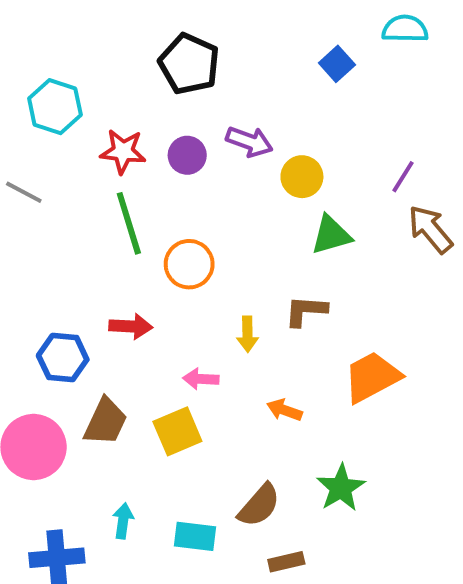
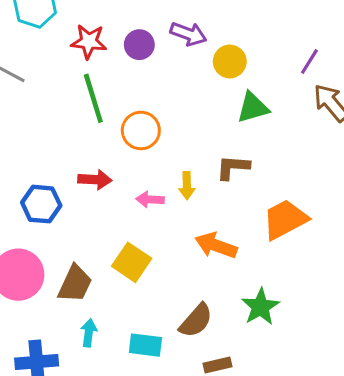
pink arrow: (201, 379) -> (150, 199), moved
orange arrow: (284, 410) -> (216, 245), size x1.5
brown trapezoid: (105, 422) -> (75, 284), moved
yellow square: (177, 431) -> (132, 262), turned -33

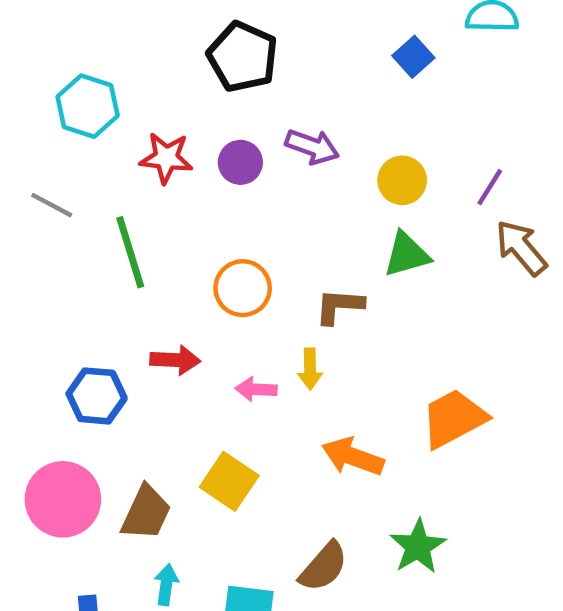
yellow circle: (230, 61) -> (402, 180), moved
green line: (93, 98) -> (130, 252), moved
brown L-shape: (233, 167) -> (339, 306), moved

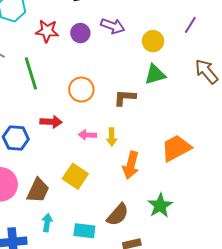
purple line: (490, 187) -> (190, 25), moved
yellow arrow: (310, 369) -> (112, 137), moved
orange arrow: (353, 457) -> (131, 165), turned -96

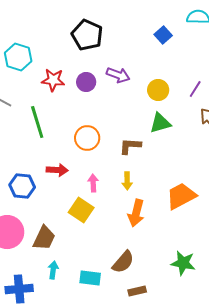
purple line: (190, 25) -> (195, 89), moved
pink arrow: (87, 135) -> (93, 183), turned 84
yellow arrow: (112, 137) -> (127, 181), moved
yellow square: (75, 176) -> (81, 210), moved
green star: (160, 206) -> (183, 263), moved, turned -30

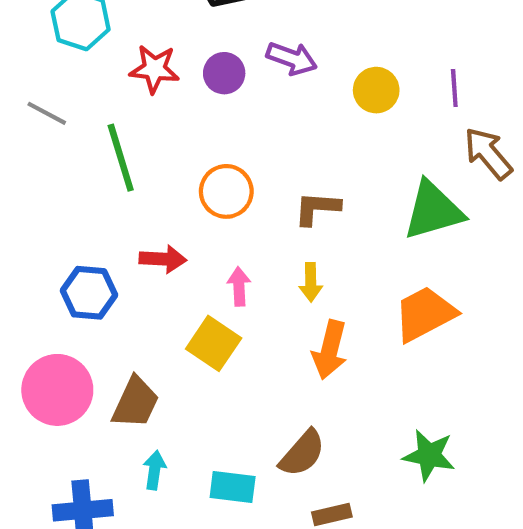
purple line: (195, 89) -> (454, 88), turned -36
green triangle: (160, 123) -> (433, 210), moved, size x1.4

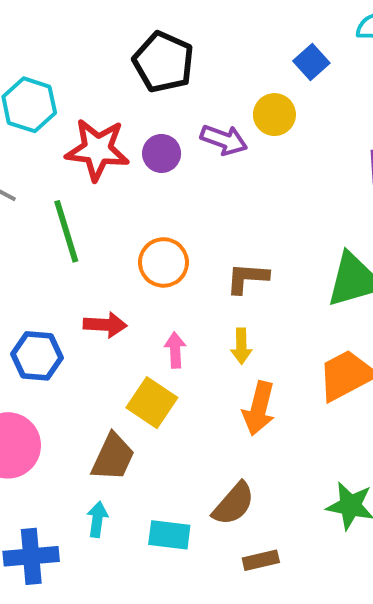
red star: (154, 69) -> (97, 150), size x1.4
yellow circle: (376, 90) -> (274, 115), moved
brown trapezoid: (135, 403) -> (113, 457), moved

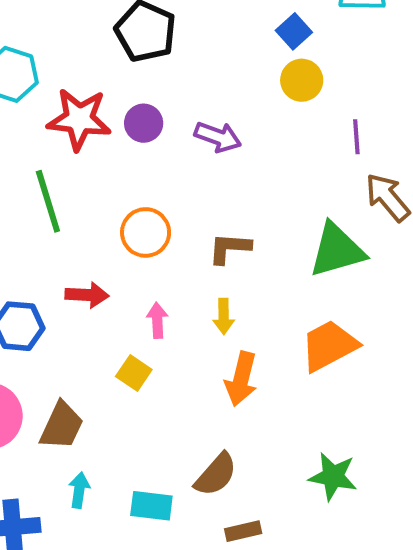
yellow circle: (274, 115) -> (302, 80), moved
purple arrow: (224, 140) -> (218, 137), moved
yellow square: (152, 403) -> (134, 373), size x0.7
brown trapezoid: (113, 457) -> (62, 426), moved

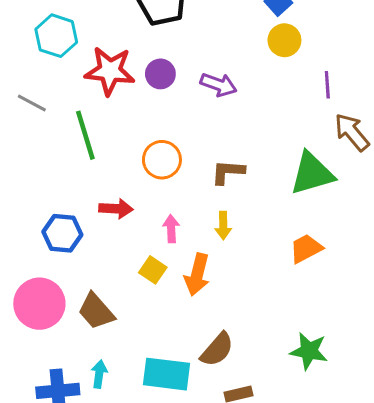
orange trapezoid: (329, 346) -> (306, 249), size x0.7
orange arrow: (241, 379) -> (197, 275), moved
brown trapezoid: (62, 426) -> (96, 311), turned 114
cyan arrow: (79, 490) -> (99, 374), moved
cyan rectangle: (151, 506) -> (167, 374), size x1.4

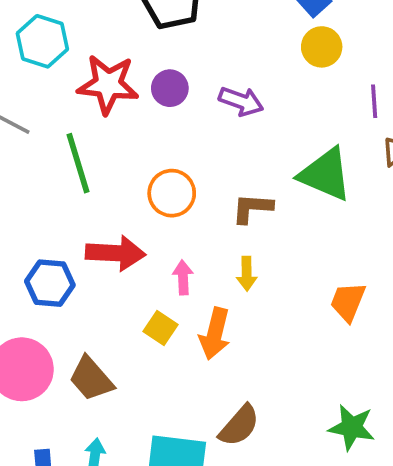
green triangle: (312, 173) -> (325, 174), moved, turned 39
red arrow: (116, 209) -> (115, 253), size x1.4
orange trapezoid: (306, 249) -> (348, 302), turned -40

